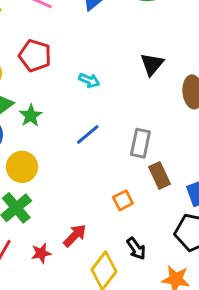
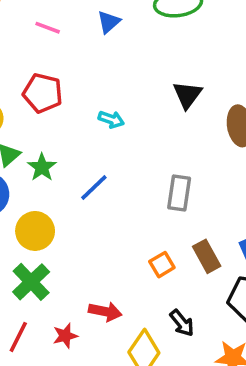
blue line: (88, 135) -> (94, 187), moved
brown rectangle: (160, 175) -> (207, 256), moved
red arrow: (75, 236) -> (105, 312), turned 60

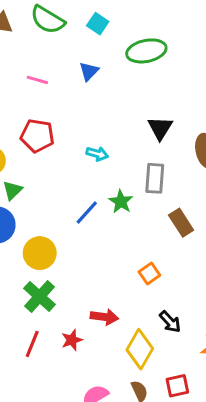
green star: (42, 167) -> (121, 202), moved
gray rectangle: (179, 193) -> (155, 178), moved
brown rectangle: (207, 256) -> (181, 223), moved

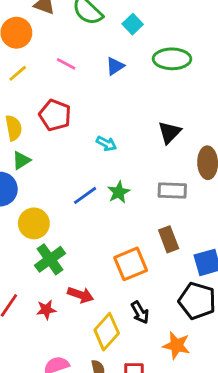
gray rectangle: (155, 178) -> (172, 190), moved, turned 76
brown rectangle: (181, 223) -> (169, 239), moved
orange square: (149, 273) -> (131, 264), size x1.6
green cross: (40, 296) -> (50, 259), moved

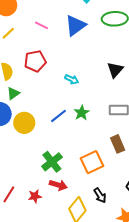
blue triangle: (115, 66) -> (76, 25), size x1.6
red pentagon: (55, 115) -> (35, 61), turned -30
yellow circle: (34, 223) -> (24, 123), moved
green cross: (50, 259) -> (52, 162), moved

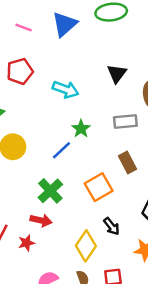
cyan arrow: (72, 79) -> (66, 90), size x1.5
blue line: (59, 116) -> (61, 150), moved
red arrow: (58, 185) -> (41, 220), moved
red star: (35, 196) -> (26, 243), moved

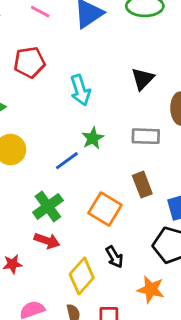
cyan arrow: (66, 90) -> (80, 90), turned 45
orange square: (99, 187) -> (105, 209), turned -36
red arrow: (41, 220) -> (47, 241), moved

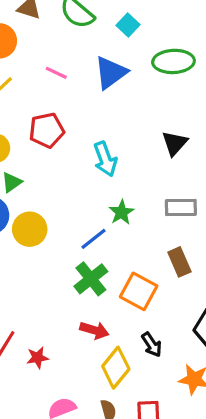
green cross: (48, 206) -> (91, 279), moved
red arrow: (47, 241) -> (94, 330), moved

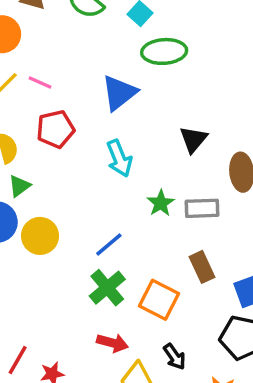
green ellipse: (173, 61) -> (164, 51), moved
pink line: (56, 73) -> (40, 83), moved
blue triangle: (111, 73) -> (119, 93), moved
green star: (121, 212) -> (161, 203), moved

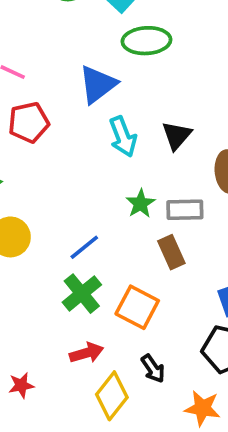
cyan arrow: (119, 158) -> (123, 137), moved
brown rectangle: (202, 267) -> (171, 252), moved
red arrow: (112, 343) -> (87, 353), turned -32

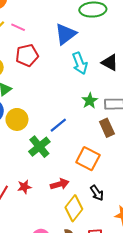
black triangle: (177, 136) -> (110, 63), turned -42
green cross: (82, 294) -> (39, 147), moved
red star: (21, 385) -> (24, 187), moved

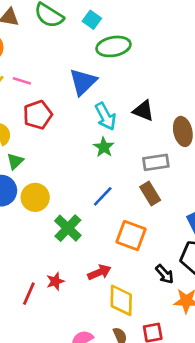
green star: (90, 101) -> (104, 147), moved
blue line: (58, 125) -> (103, 196), moved
black arrow: (97, 193) -> (165, 274), moved
yellow diamond: (74, 208) -> (121, 300), turned -30

